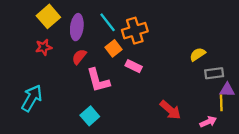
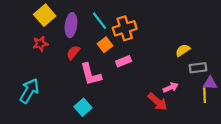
pink rectangle: (134, 66) -> (124, 61), turned -48
pink arrow: (208, 122) -> (171, 87), moved

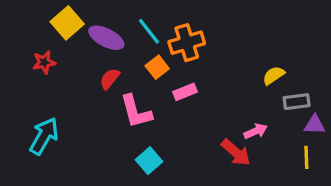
purple ellipse: (71, 25) -> (106, 38), turned -70
red star: (40, 44) -> (44, 62), moved
yellow line: (205, 95) -> (306, 157), moved
cyan square: (83, 107) -> (149, 161), moved

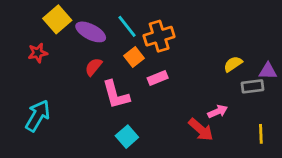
purple triangle: (315, 125) -> (268, 71), moved

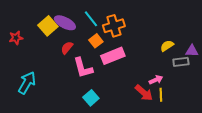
yellow square: (57, 19) -> (48, 26), moved
red star: (38, 53) -> (16, 38), moved
pink rectangle: (158, 78) -> (113, 56), size x1.6
yellow line: (261, 134) -> (161, 95), moved

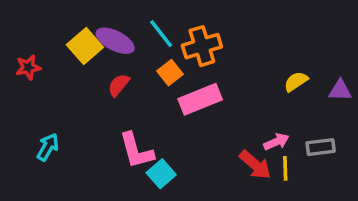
gray rectangle: (181, 62) -> (321, 147), moved
pink L-shape: (83, 68) -> (136, 151), moved
cyan arrow: (27, 83) -> (48, 147), size x0.7

